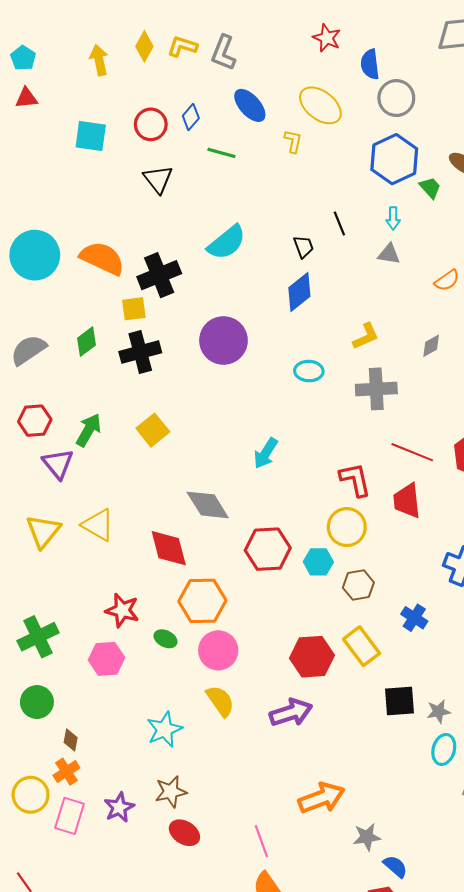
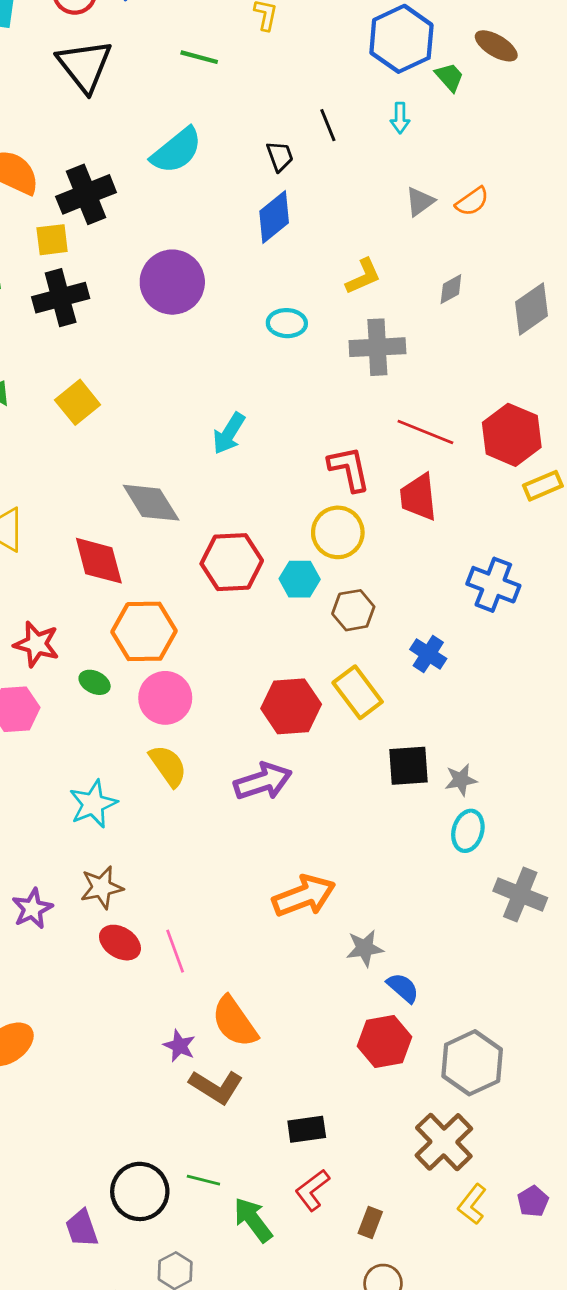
green line: (221, 153) -> (199, 57), moved
black triangle: (158, 179) -> (85, 66), size x1.4
gray triangle: (389, 254) -> (420, 201), moved, turned -45
pink line: (261, 841) -> (175, 951), moved

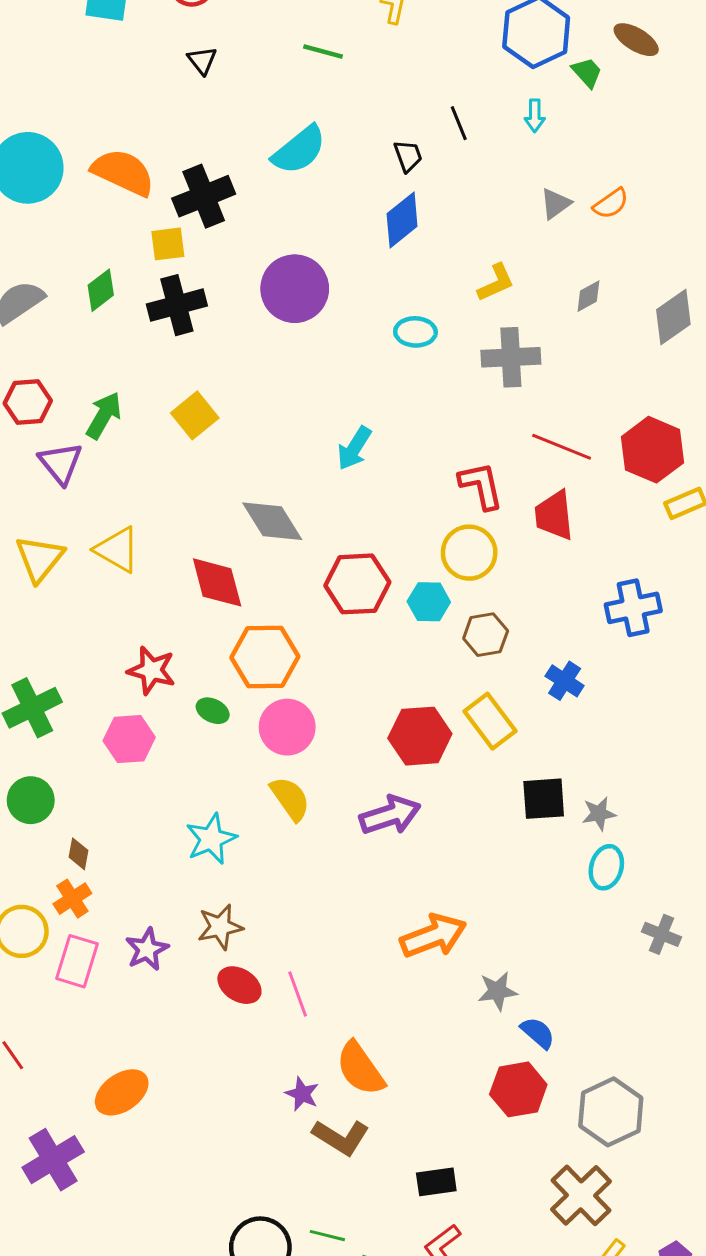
black triangle: (85, 66) -> (202, 60), size x0.5
blue cross: (493, 585) -> (633, 608), turned -33
gray cross: (520, 894) -> (662, 934), size x0.7

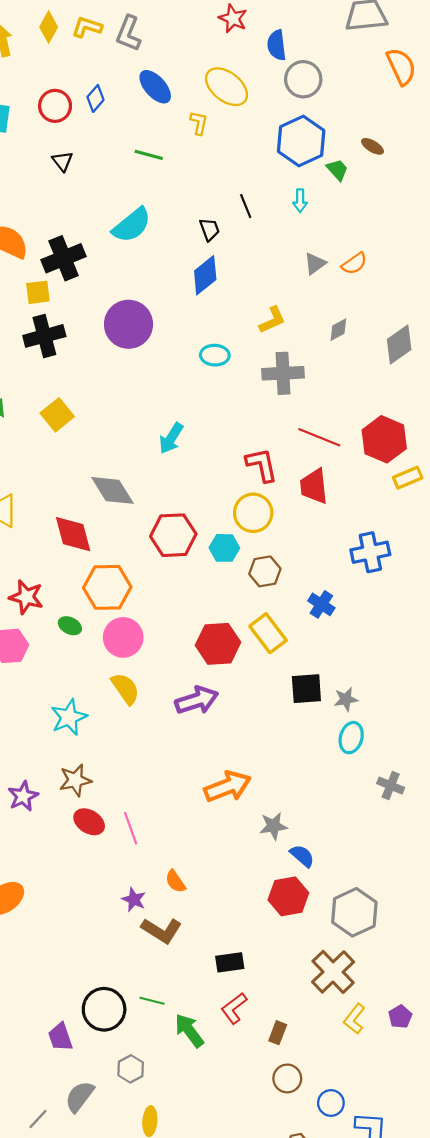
brown ellipse: (636, 40) -> (372, 146), size x0.7
orange semicircle: (360, 1069) -> (175, 881), size x0.6

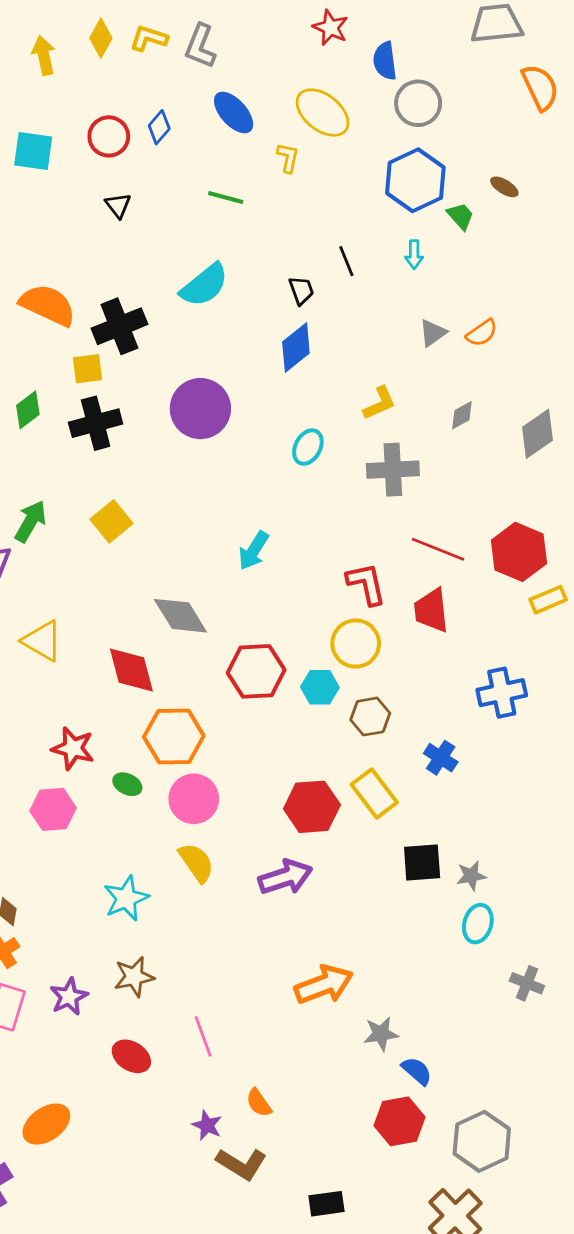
cyan ellipse: (215, 355) -> (308, 447), turned -64
red ellipse: (89, 822) -> (131, 1056), moved

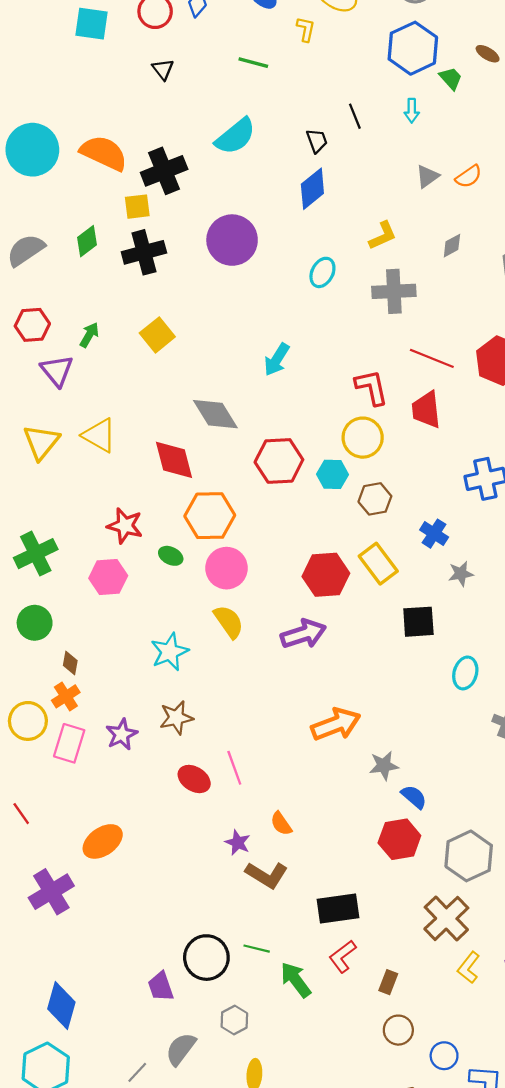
green arrow: (30, 521) -> (89, 335), size x0.7
gray star: (471, 876) -> (461, 574), moved
red ellipse: (131, 1056) -> (194, 779), moved
black rectangle: (326, 1204) -> (338, 908), size x1.4

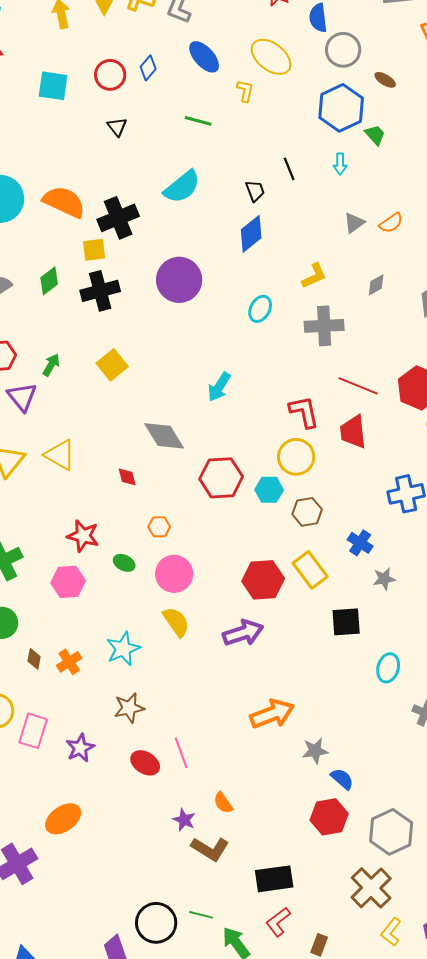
brown ellipse: (488, 54) -> (385, 80), moved
red diamond: (174, 460) -> (127, 477), size x0.5
orange hexagon: (210, 516) -> (159, 527), size x0.5
orange cross: (66, 696) -> (69, 662), moved
purple star: (122, 734) -> (80, 748), moved

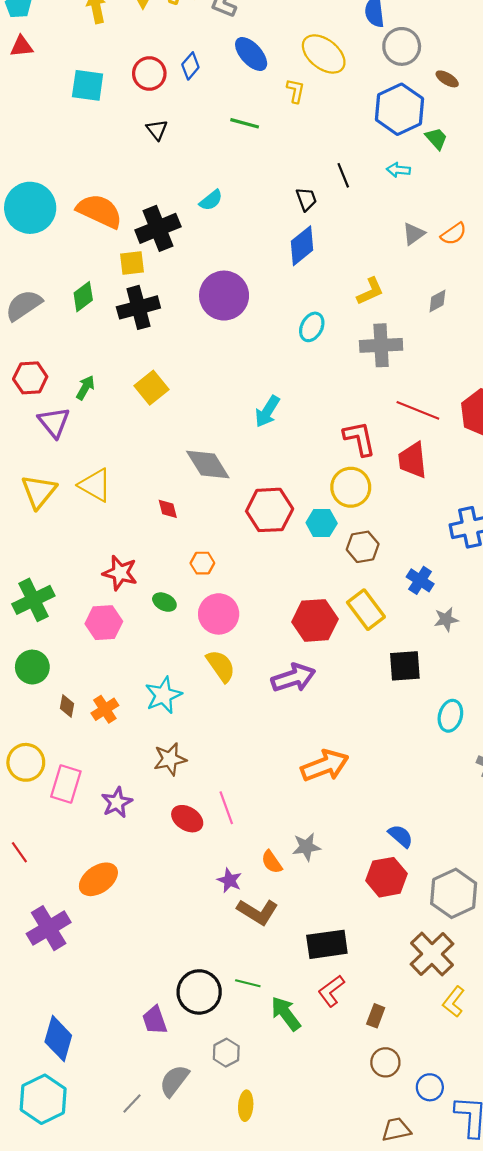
cyan arrow: (340, 164) -> (398, 170), turned 95
cyan semicircle: (182, 187) -> (211, 200), moved, size x0.6
gray star: (315, 751) -> (306, 847), moved

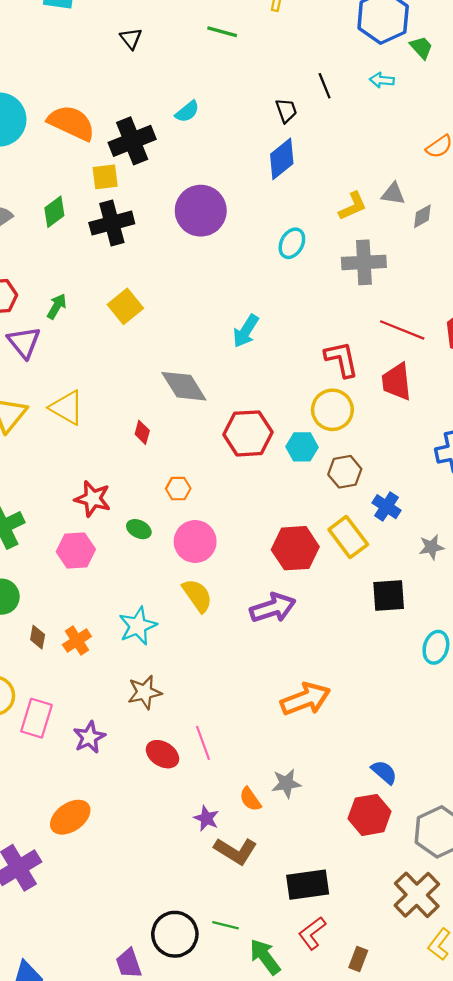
gray triangle: (414, 234) -> (393, 194), moved, turned 45
red diamond: (168, 509) -> (142, 432), turned 30
blue cross: (420, 580) -> (386, 507), moved

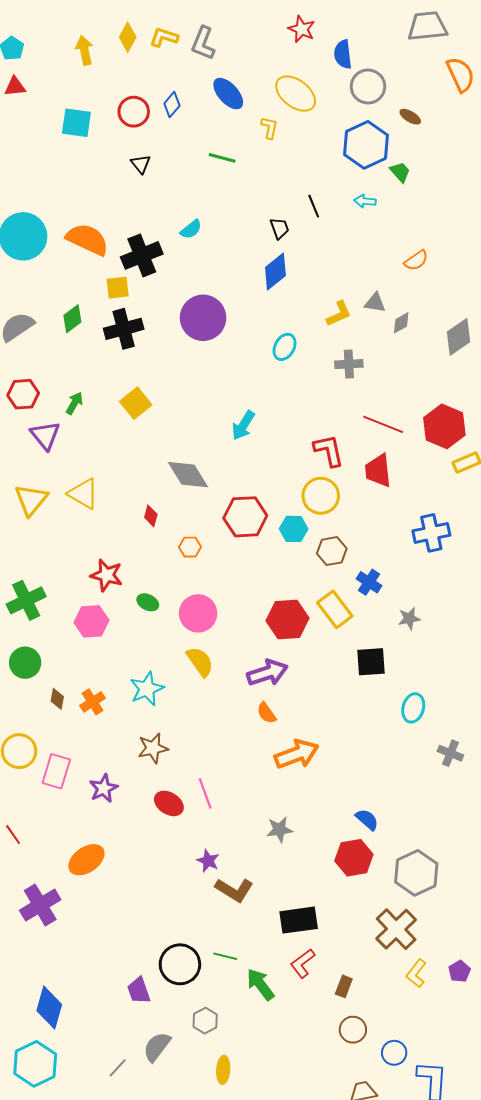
gray cross: (364, 262) -> (349, 364), size x0.7
orange hexagon: (178, 489) -> (190, 547), moved
orange semicircle: (250, 799) -> (266, 713), moved

